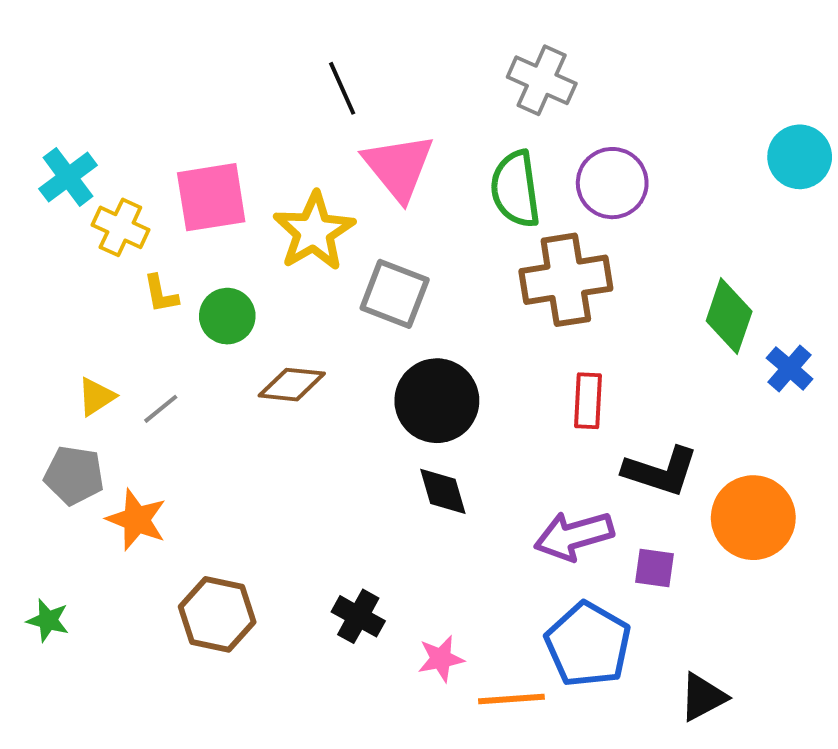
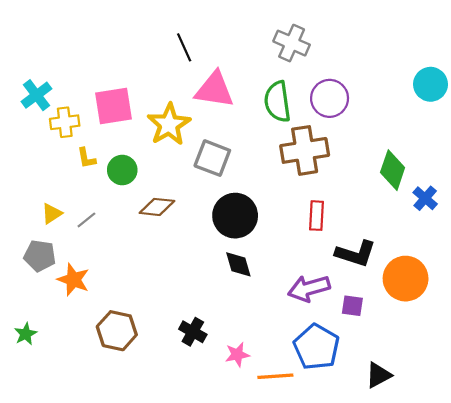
pink triangle: (399, 167) -> (214, 90), turned -42
yellow cross: (120, 227) -> (65, 122), turned -32
green star: (48, 620) -> (26, 334), turned 30

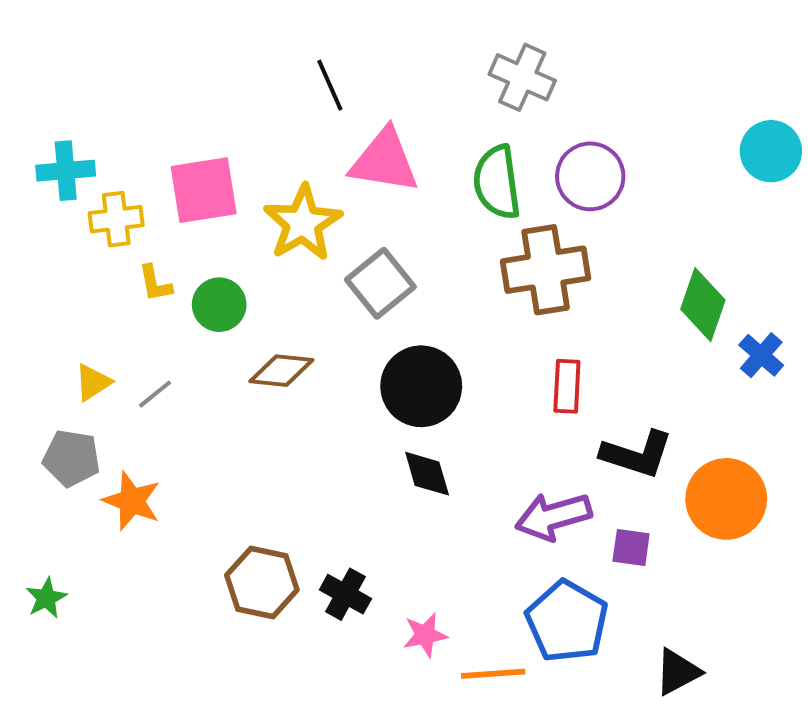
cyan cross: (36, 95) -> (66, 171), turned 32
gray square: (212, 158) -> (380, 283), turned 30
brown hexagon: (117, 331) -> (262, 582), moved

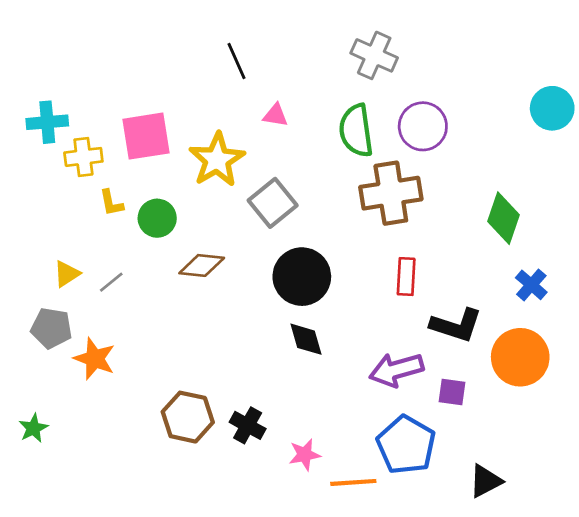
pink triangle: (384, 161) -> (275, 115), size x0.5
blue cross: (761, 355) -> (531, 285), moved

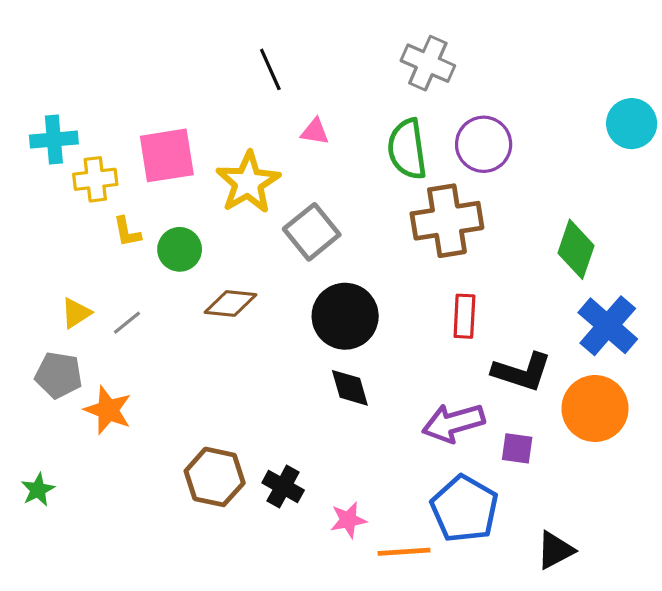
blue cross: (531, 285) -> (608, 326), size x1.6

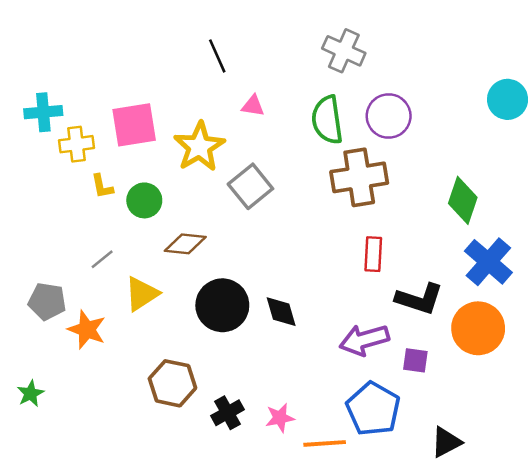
yellow triangle: (76, 313) -> (142, 294), moved, size x1.4
black circle: (345, 316) -> (222, 305), moved
black cross: (283, 487) -> (227, 413), moved, turned 32

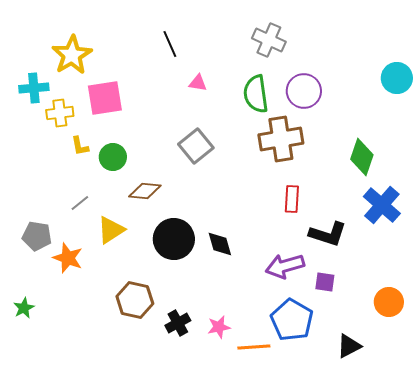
yellow star: (199, 147) -> (72, 55), moved
orange circle: (478, 328) -> (389, 302), moved, size x0.7

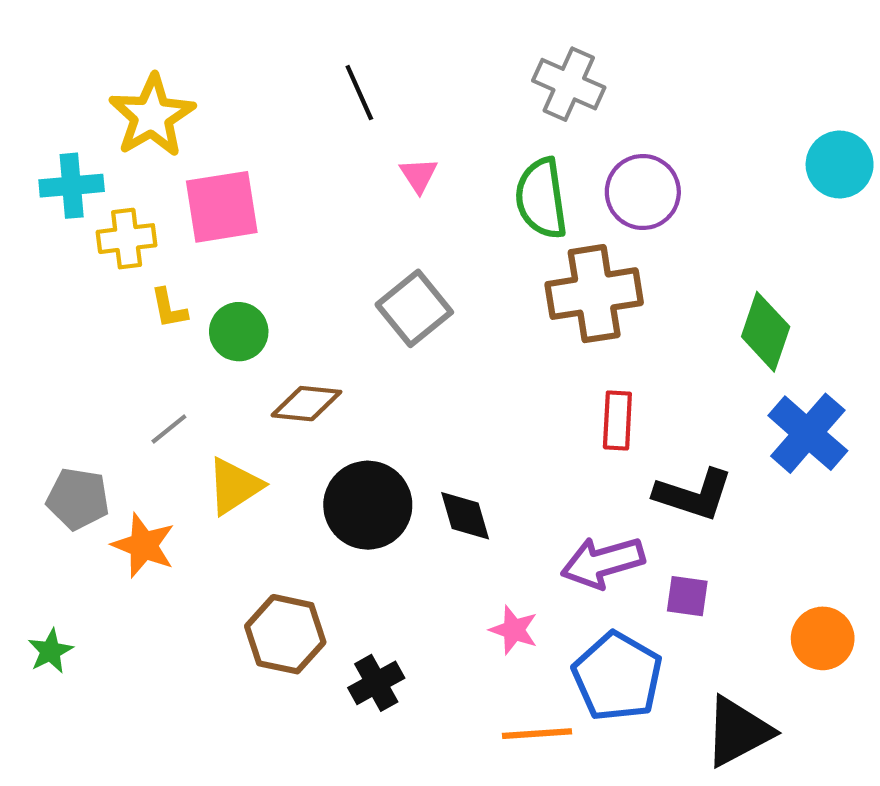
pink triangle: (198, 83) -> (419, 175), turned 48
pink star: (219, 327) -> (514, 630), moved, turned 30
black triangle: (349, 346) -> (738, 732), size x1.4

